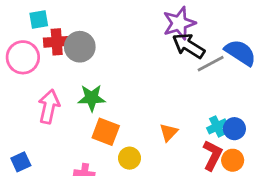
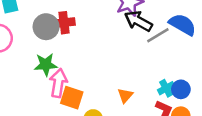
red cross: (57, 42) -> (64, 23), moved
green star: (92, 98) -> (46, 65), moved
pink arrow: (49, 107) -> (58, 83), moved

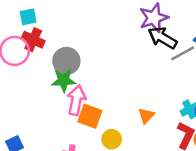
red cross: (64, 23) -> (33, 40), moved, turned 30
gray circle: (46, 27) -> (66, 61), moved

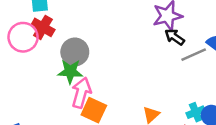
black arrow: (163, 38) -> (175, 37), size x0.7

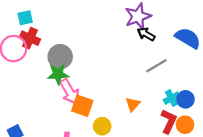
gray line: (194, 55) -> (156, 66), moved
pink arrow: (81, 93) -> (70, 92), turned 140

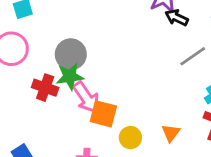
red cross: (30, 38) -> (45, 88), moved
orange triangle: (133, 104) -> (171, 133), moved

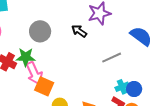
black arrow: (177, 18) -> (79, 31), moved
gray circle: (71, 54) -> (40, 31), moved

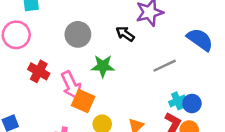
green star: (26, 57) -> (103, 66), moved

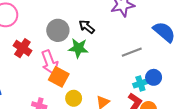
gray circle: (78, 34) -> (58, 30), moved
black arrow: (125, 34) -> (87, 27), moved
blue circle: (192, 103) -> (154, 77), moved

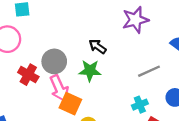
gray circle: (58, 30) -> (54, 61), moved
cyan cross: (140, 83) -> (140, 105), moved

